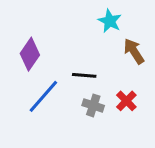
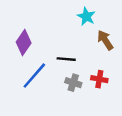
red cross: (126, 101) -> (99, 79), turned -35

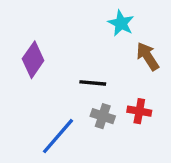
blue line: (34, 76) -> (58, 136), moved

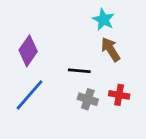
brown arrow: (148, 56) -> (111, 49), moved
blue line: (58, 136) -> (29, 95), moved

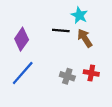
black line: (79, 71) -> (61, 30), moved

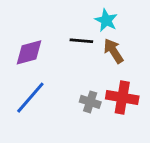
purple diamond: (22, 39) -> (29, 52), turned 40
red cross: (91, 73) -> (122, 98), size x1.5

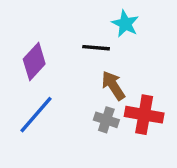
brown arrow: (113, 51) -> (113, 85), moved
purple diamond: (29, 52) -> (34, 61), turned -32

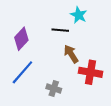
gray cross: (106, 120) -> (54, 89), moved

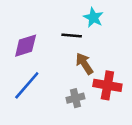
purple diamond: (21, 39) -> (26, 46), turned 30
gray cross: (54, 89) -> (75, 98), moved, turned -32

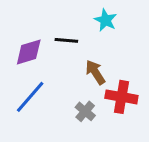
black line: (72, 35) -> (66, 40), moved
gray cross: (75, 98) -> (85, 111), turned -36

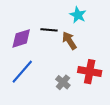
brown arrow: (95, 72) -> (69, 41), moved

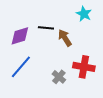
cyan star: (78, 15) -> (84, 14), moved

